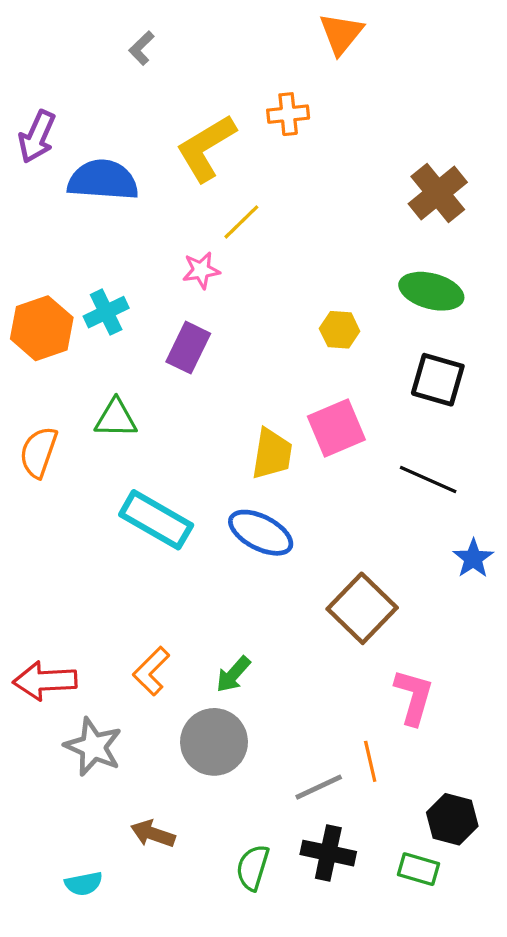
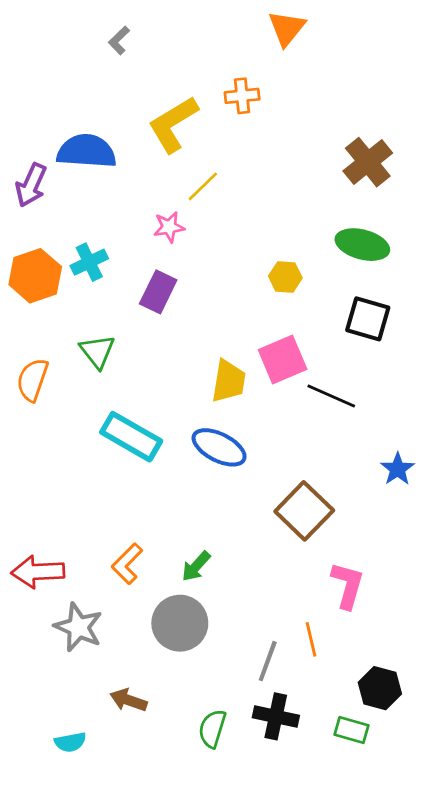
purple arrow: (37, 137) -> (31, 185), moved
green triangle: (116, 418) -> (97, 351), turned 51
black line: (428, 480) -> (331, 396), moved
gray line: (319, 787) -> (268, 661), turned -45

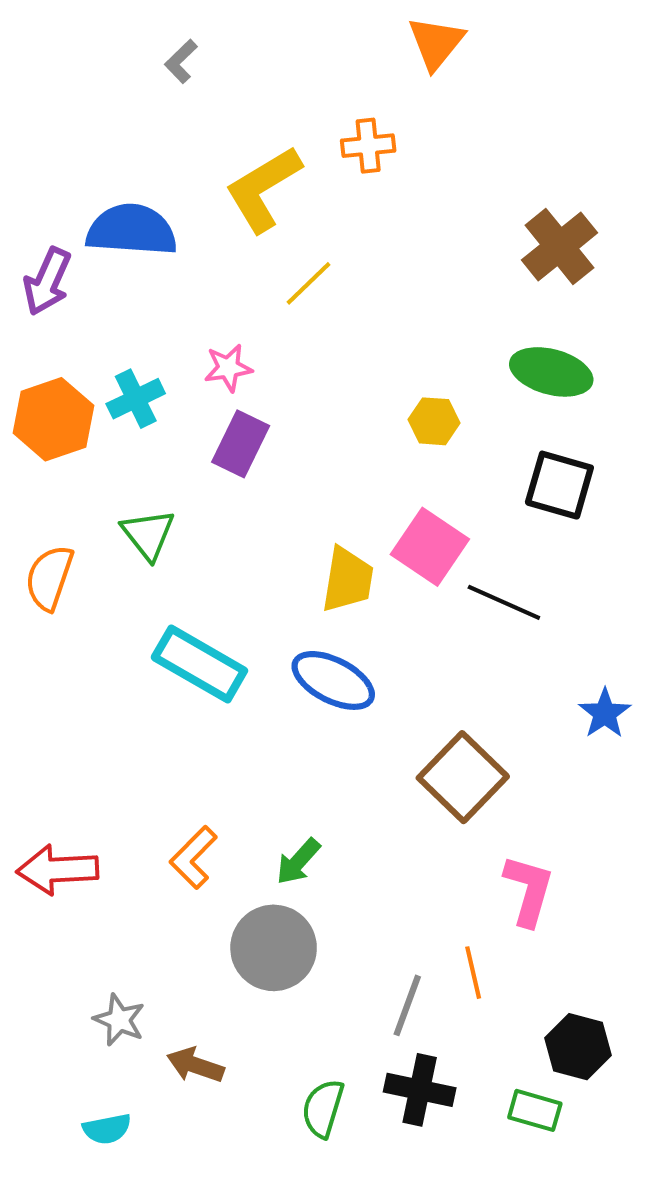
pink star: (169, 227) -> (228, 368), moved
pink square: (283, 359) -> (430, 547), turned -33
gray star: (78, 627) -> (119, 1020), moved, size x0.7

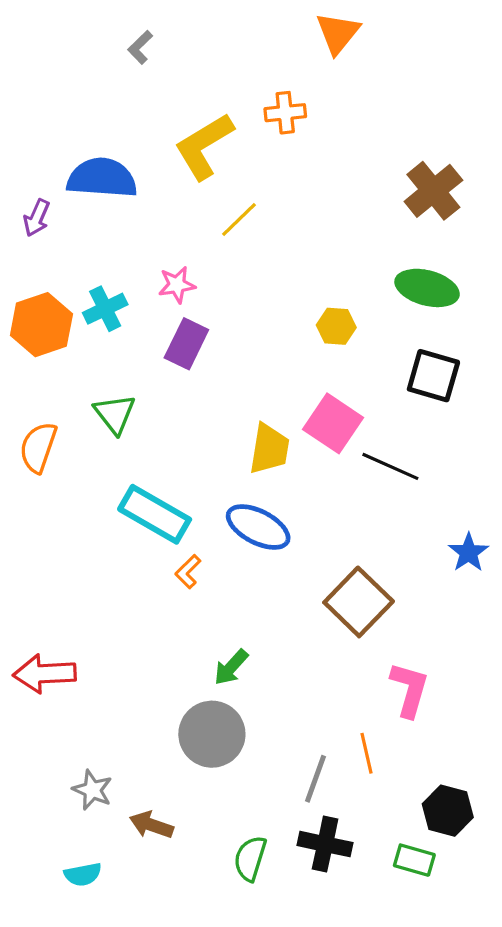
purple arrow: (47, 281) -> (37, 218), size x0.7
orange L-shape: (193, 857) -> (188, 572), moved, size x0.7

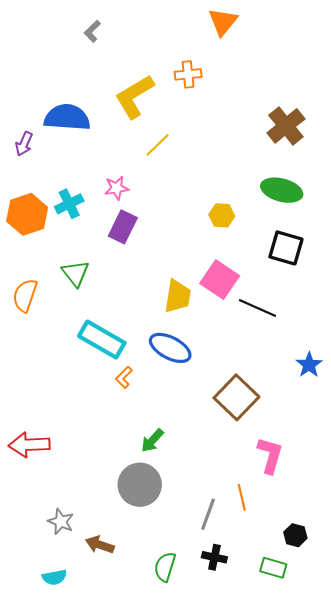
black hexagon: (448, 811) -> (295, 535), size x0.7
black cross: (325, 844) -> (214, 557), size x0.7

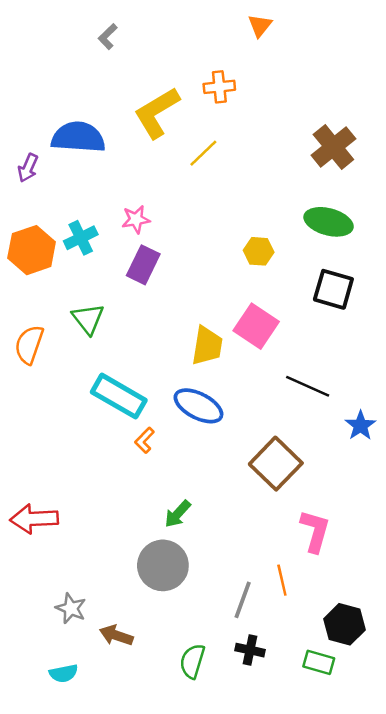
orange triangle: (223, 22) -> (260, 26), size x0.7
yellow line: (158, 145) -> (203, 153), moved
black line: (258, 308) -> (308, 386), moved
black hexagon: (295, 535) -> (344, 624), size x1.5

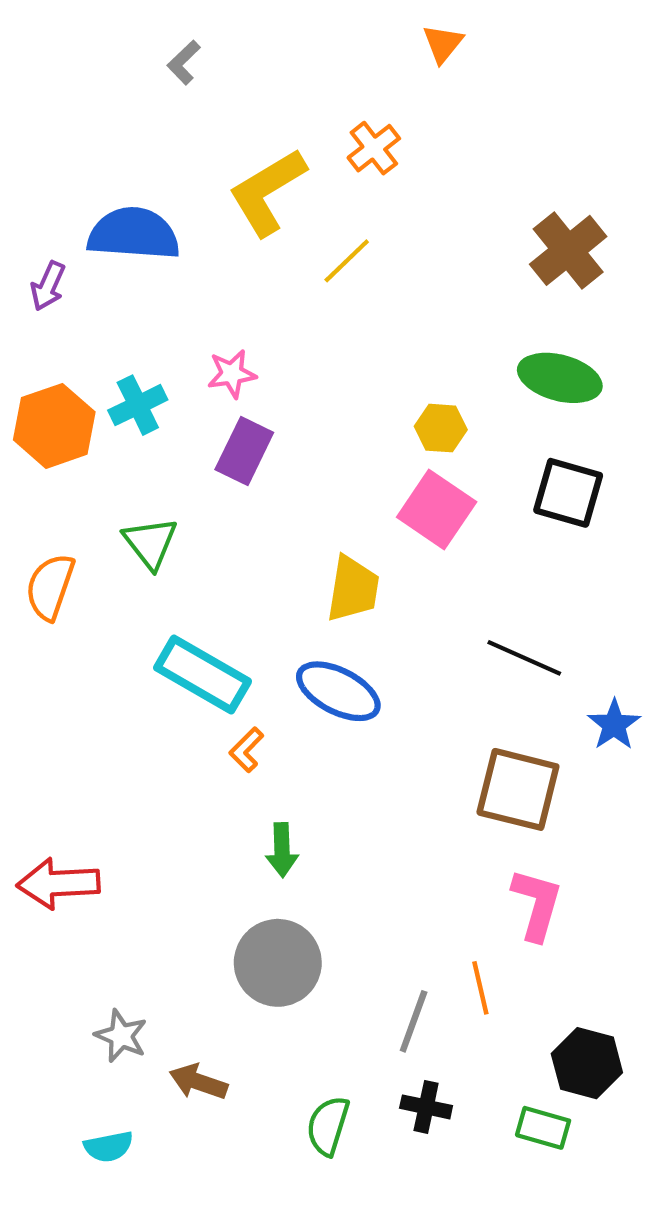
orange cross: (219, 87) -> (374, 148), turned -32
pink square: (256, 326) -> (437, 510), moved
brown square: (276, 464) -> (518, 789), moved, turned -30
green arrow: (178, 514) -> (282, 850), moved, turned -44

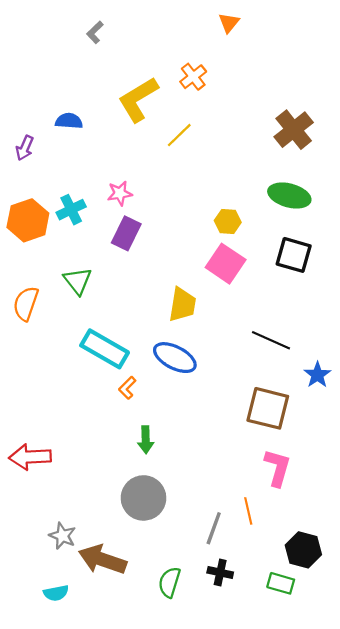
blue semicircle: (134, 234) -> (69, 121), size x0.6
brown arrow: (198, 1082) -> (102, 560), size x1.6

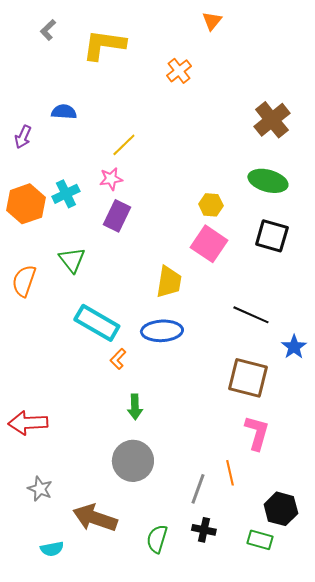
gray L-shape: (95, 32) -> (48, 30), moved
yellow L-shape: (138, 99) -> (104, 45), moved, turned 39
yellow line: (179, 135) -> (124, 145), moved
blue ellipse: (175, 358) -> (162, 331), turned -30
gray star: (62, 536) -> (40, 489), moved

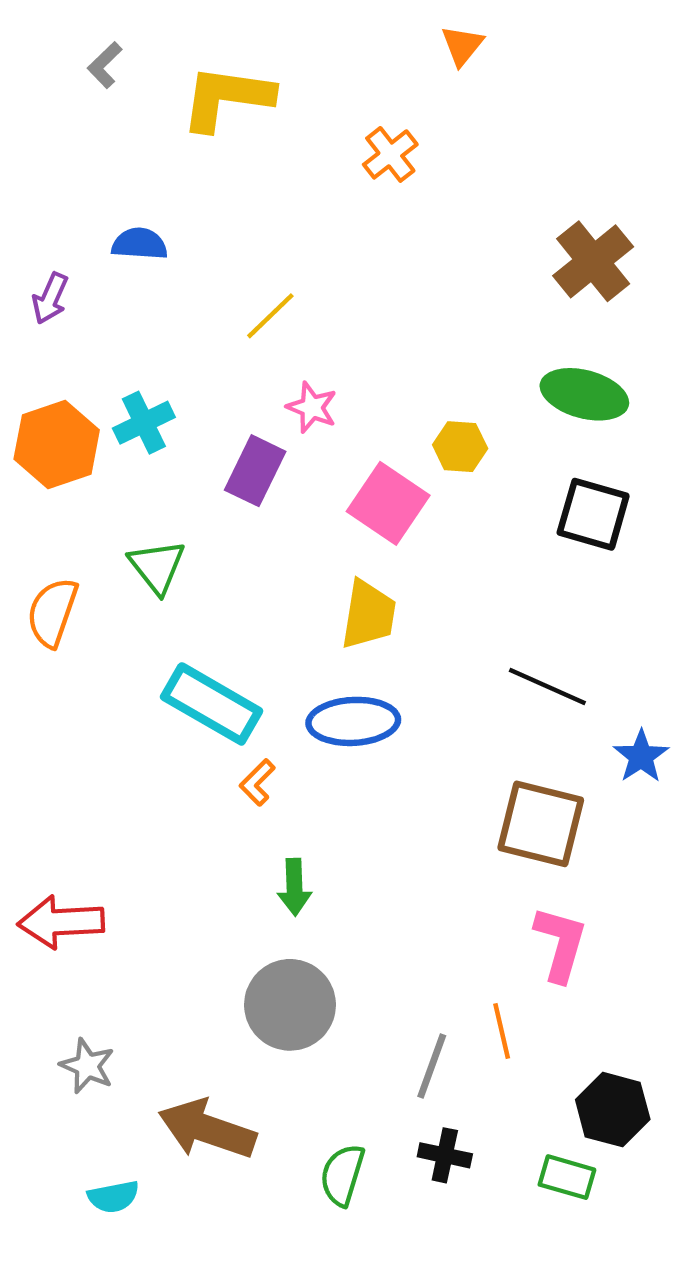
pink star: (111, 179) -> (312, 407), moved, turned 30
pink square: (209, 244) -> (388, 503), moved

